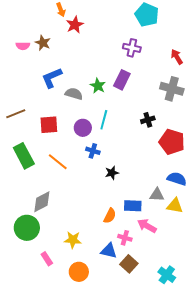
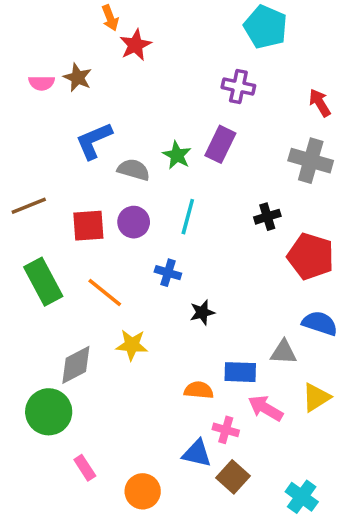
purple circle: (83, 128) -> (134, 222), moved
yellow triangle: (175, 206) -> (316, 397), moved, turned -42
orange semicircle: (110, 216) -> (199, 390), turned -112
yellow star: (73, 240) -> (132, 345), moved

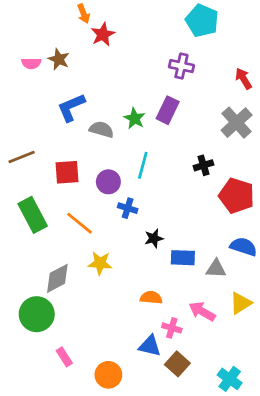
gray cross: (311, 161) -> (237, 123), turned 32
purple circle: (134, 222) -> (108, 182), moved
blue rectangle: (240, 372) -> (183, 258), moved

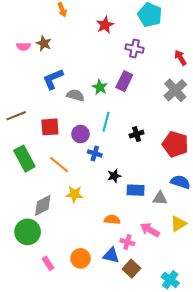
red star: (103, 34) -> (105, 25), moved
black cross: (203, 165) -> (137, 134), moved
orange circle: (108, 375) -> (81, 258), moved

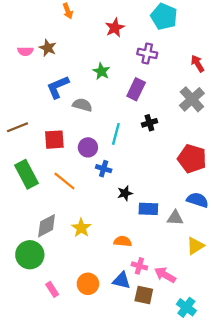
green star: (100, 87) -> (101, 71), moved
black cross: (137, 134) -> (149, 123), moved
yellow star: (74, 194) -> (81, 228), moved, turned 30
pink arrow: (150, 230) -> (165, 275), moved
brown square: (131, 269) -> (144, 295), turned -30

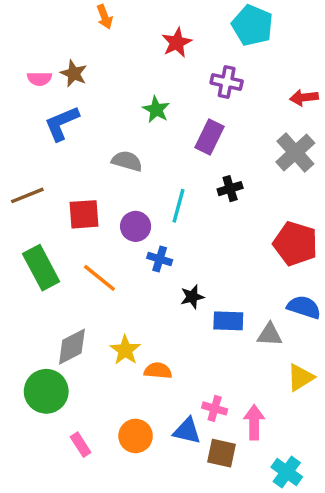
red arrow: (198, 64) -> (304, 98), turned -66
blue L-shape: (58, 87) -> (62, 123), moved
orange semicircle: (123, 241) -> (158, 371), moved
pink arrow: (165, 275) -> (254, 422), turned 60

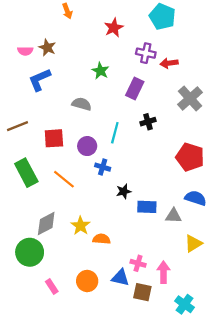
red arrow: (304, 98) -> (169, 63), moved

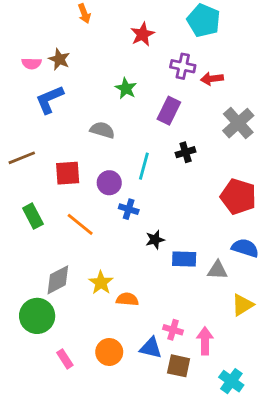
green rectangle: (26, 173) -> (33, 216), size x0.7

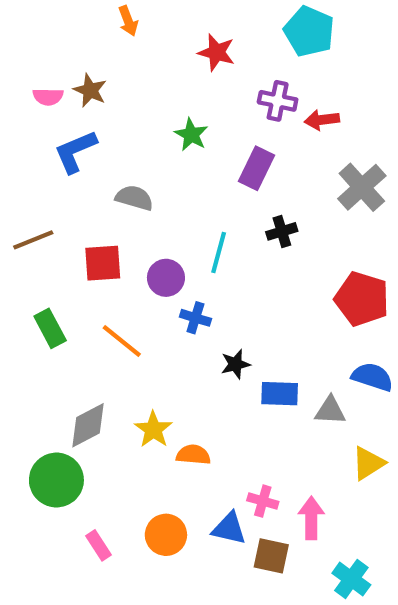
red star: (143, 34) -> (217, 52), turned -30
gray semicircle: (102, 130) -> (134, 198), moved

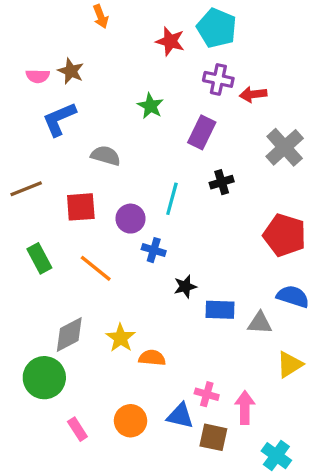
cyan pentagon: (309, 31) -> (217, 28), moved

